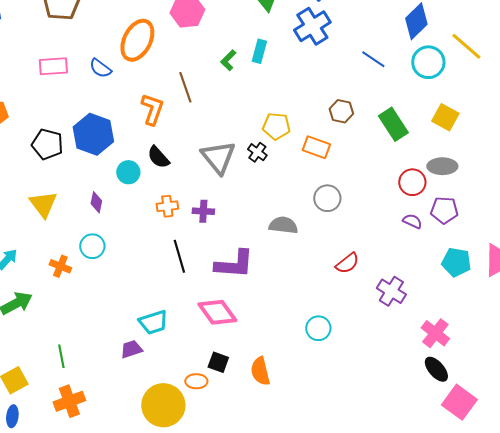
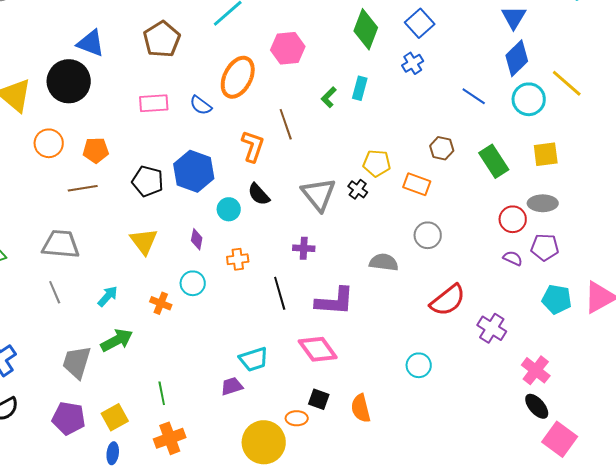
blue cross: (312, 26) -> (413, 63), size x0.6
yellow square: (445, 117) -> (546, 154), turned -36
orange cross: (167, 206) -> (238, 259), moved
red semicircle: (347, 263) -> (448, 300), size x1.5

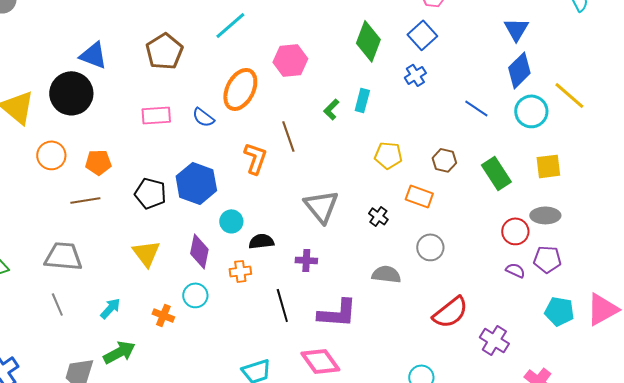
yellow pentagon: (377, 163) -> (388, 155), moved
black cross: (358, 189) -> (378, 216), moved
black semicircle: (259, 194) -> (261, 241), moved, turned 125
purple diamond: (197, 239) -> (199, 251), size x1.6

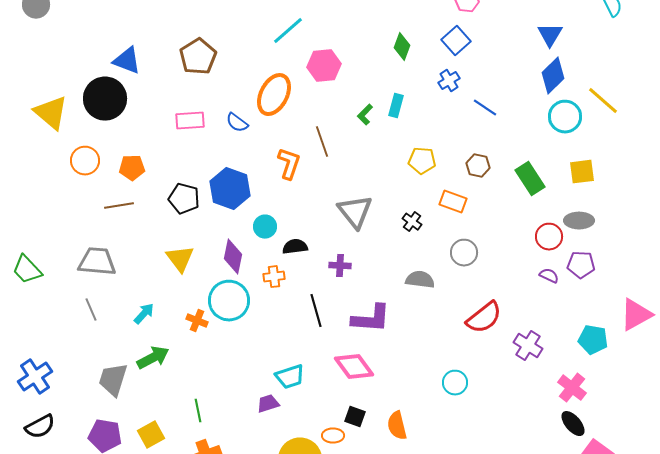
cyan line: (230, 25) -> (288, 31), moved
green diamond: (368, 41) -> (402, 47), size x0.7
blue line: (476, 108) -> (485, 108), moved
cyan circle: (195, 295) -> (229, 301), size x1.6
cyan pentagon: (559, 311) -> (593, 340), moved

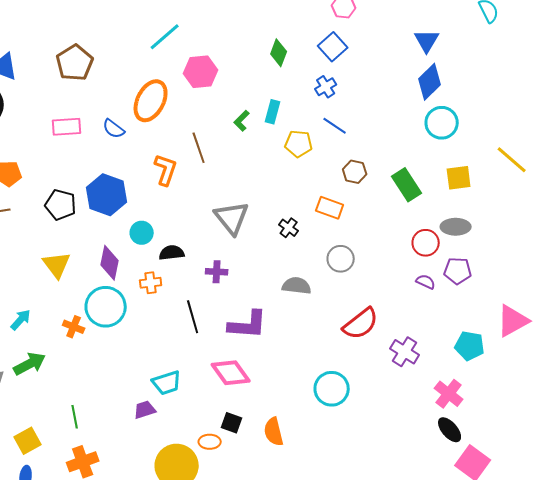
yellow line: (603, 101) -> (512, 160), moved
blue line: (485, 108) -> (335, 126), moved
yellow pentagon: (422, 161) -> (299, 144), moved
cyan circle: (455, 383) -> (332, 389), size x1.4

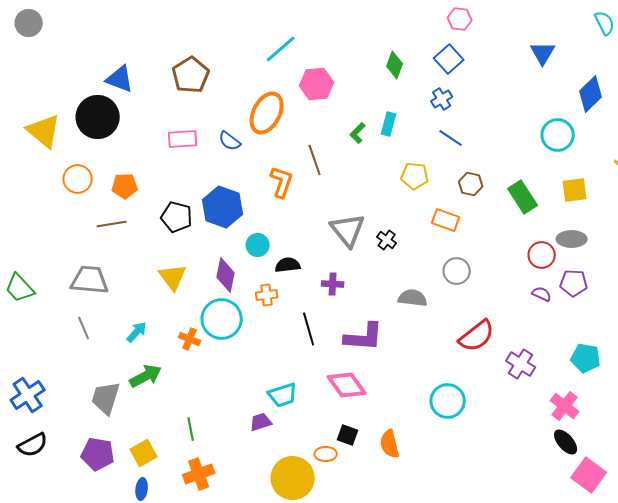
blue diamond: (430, 82) -> (591, 94), moved
yellow pentagon: (299, 144) -> (415, 176), moved
black cross: (289, 228) -> (387, 240), moved

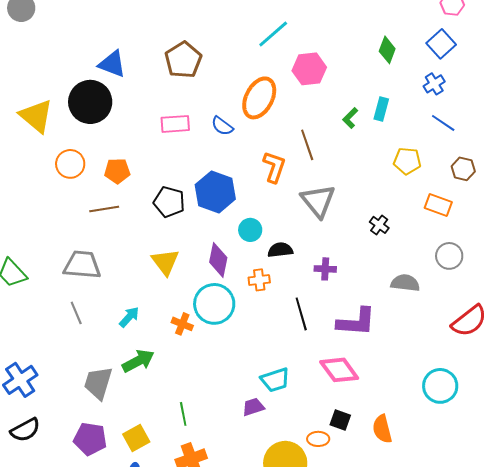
gray triangle: (348, 230) -> (318, 201), moved

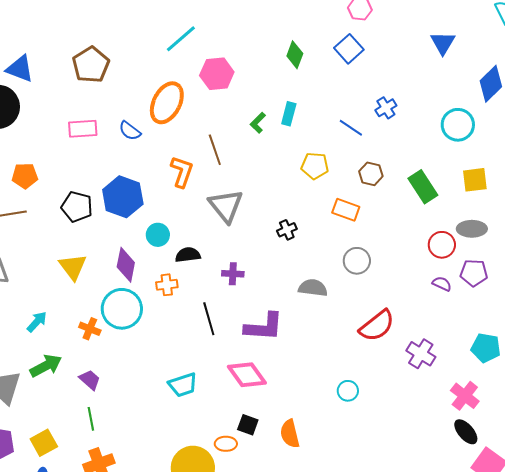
blue cross: (434, 84) -> (386, 108), moved
black cross: (379, 225) -> (287, 230), turned 30
cyan circle: (440, 386) -> (348, 391), size x0.6
purple trapezoid: (253, 407) -> (90, 380), moved, turned 60

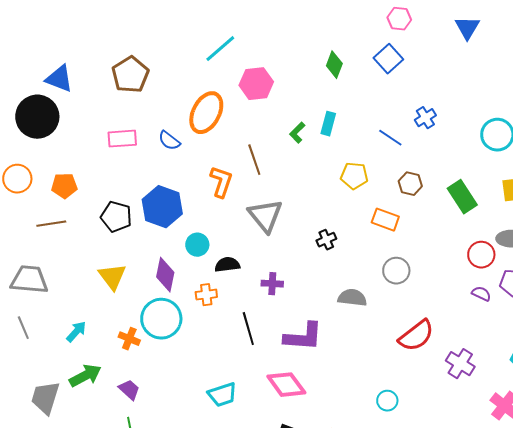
blue triangle: (443, 43) -> (467, 28), moved

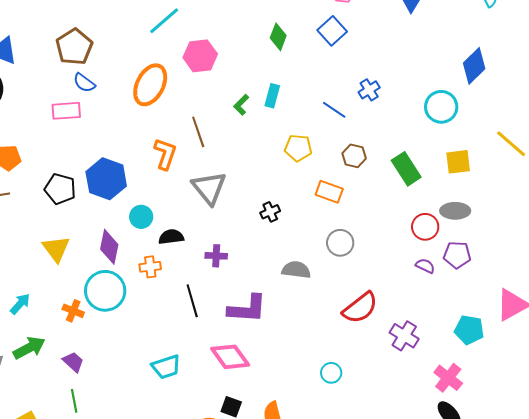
blue semicircle: (169, 141) -> (84, 83), moved

